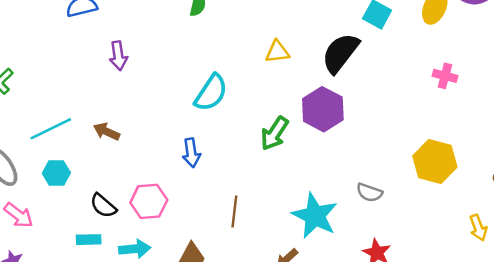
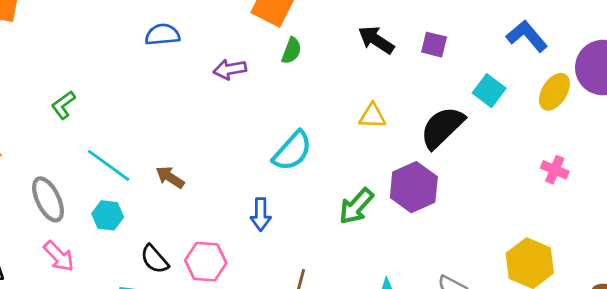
purple arrow: (118, 56) -> (230, 69), moved, turned 80
cyan line: (51, 129) -> (109, 165), turned 54

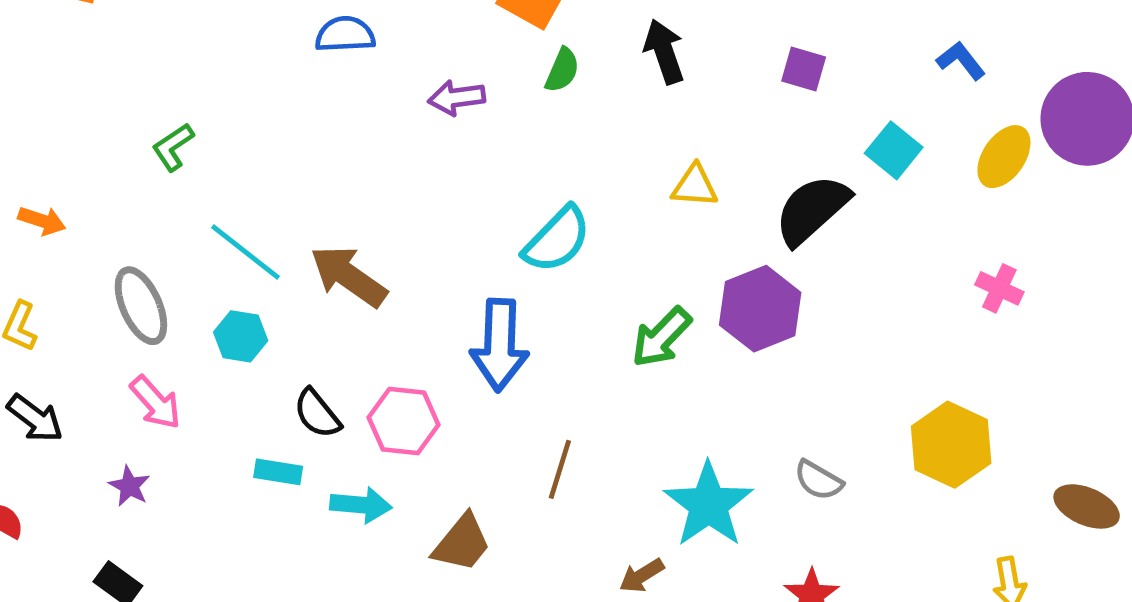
blue L-shape: (527, 36) -> (961, 61), size x0.7
black arrow: (376, 40) -> (664, 51), moved, turned 36
brown arrow: (170, 177) -> (348, 276), size x1.6
blue arrow: (261, 214) -> (500, 345), size x1.6

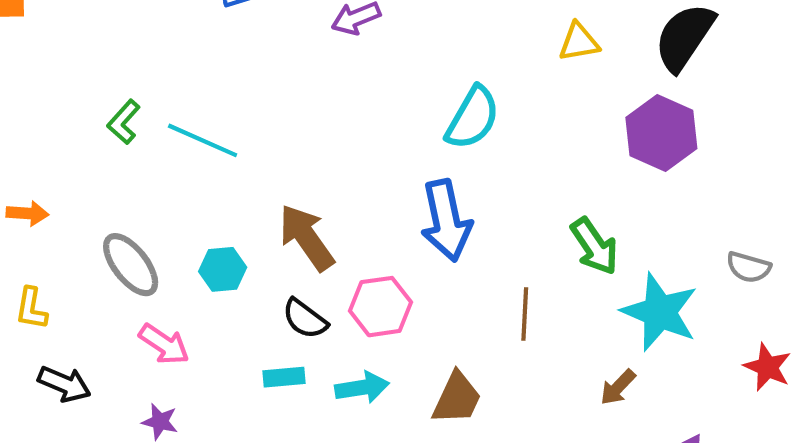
cyan line: (246, 252) -> (203, 140), moved
brown arrow: (348, 276) -> (307, 237), moved, turned 34
green arrow: (661, 337) -> (594, 246), moved, turned -64

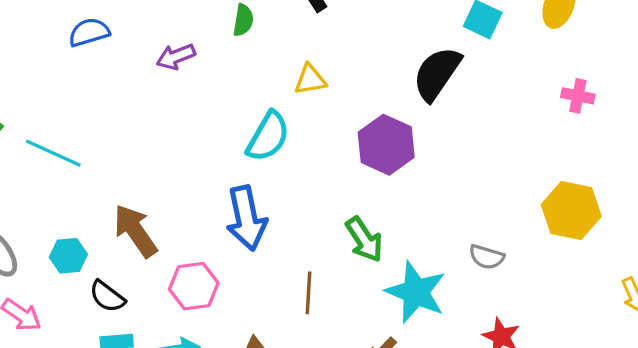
yellow triangle: (579, 42) -> (310, 80), moved
purple hexagon: (661, 133) -> (386, 145), moved
black semicircle: (305, 319) -> (107, 296), moved

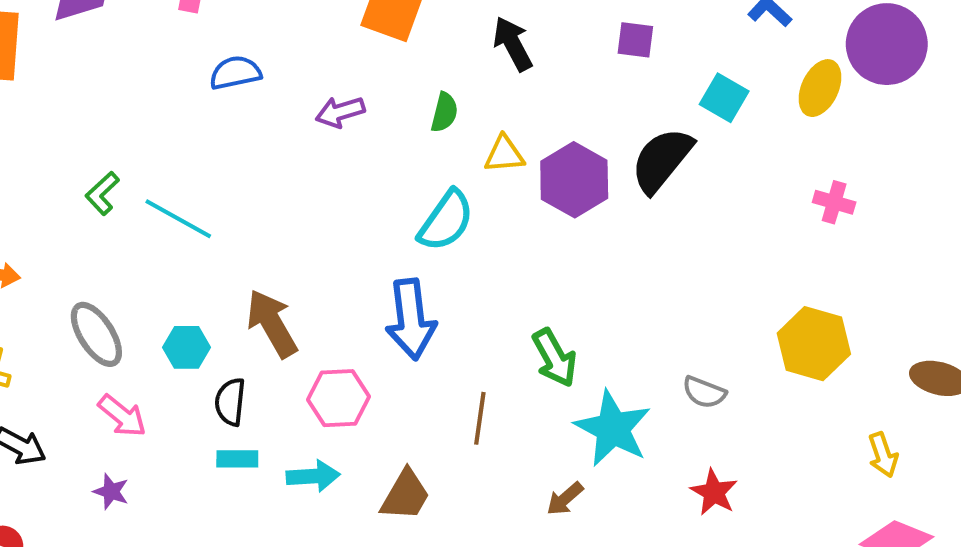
green semicircle: (243, 20) -> (444, 112), moved
purple hexagon: (386, 145) -> (574, 180), moved
black semicircle: (107, 296) -> (230, 402), turned 54

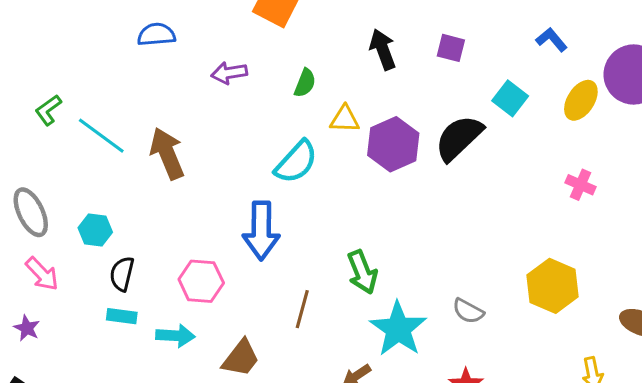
black arrow: (513, 44) -> (383, 49), moved
brown arrow: (272, 323) -> (167, 154), moved

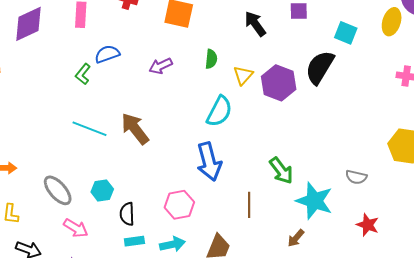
green L-shape: (48, 110) -> (83, 74), moved
yellow triangle: (345, 119) -> (243, 75), turned -35

